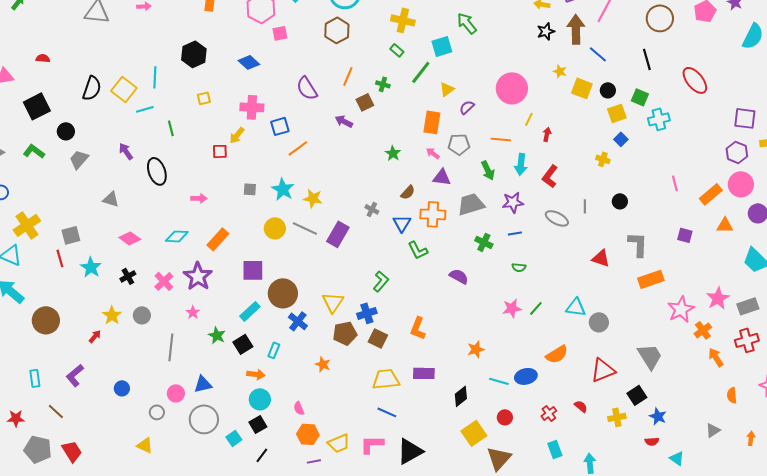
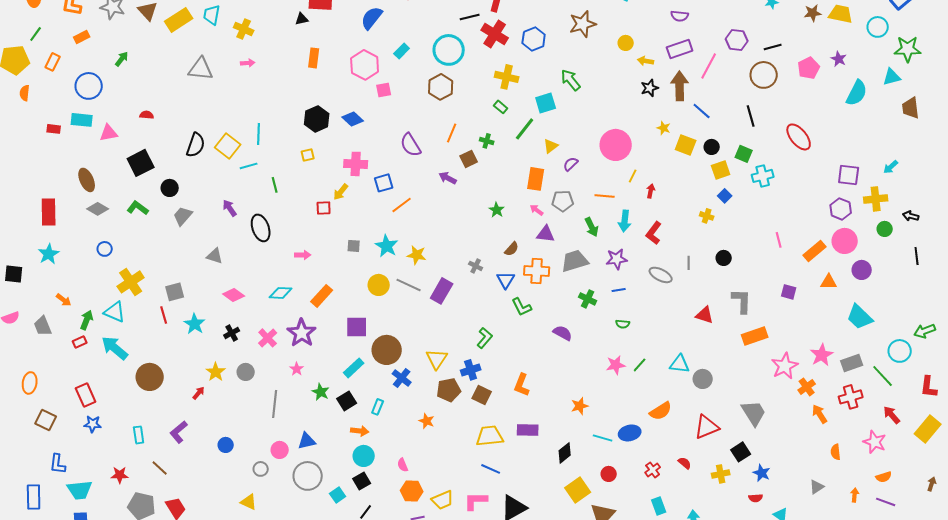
black hexagon: (194, 54) -> (317, 119), moved

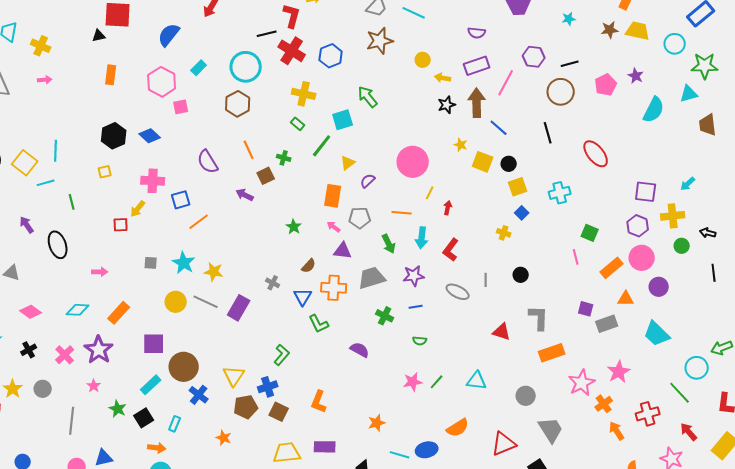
orange line: (452, 133) -> (249, 150), turned -48
green square: (744, 154) -> (590, 233), moved
gray rectangle: (852, 363) -> (607, 324), moved
gray circle: (703, 379) -> (526, 396), moved

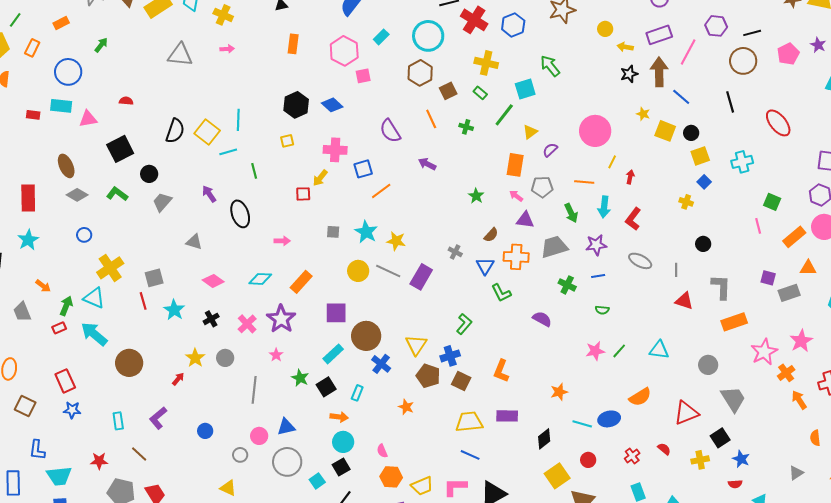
brown square: (266, 176) -> (448, 91), moved
gray line: (486, 280) -> (676, 270), moved
brown pentagon: (246, 407) -> (428, 376), turned 30

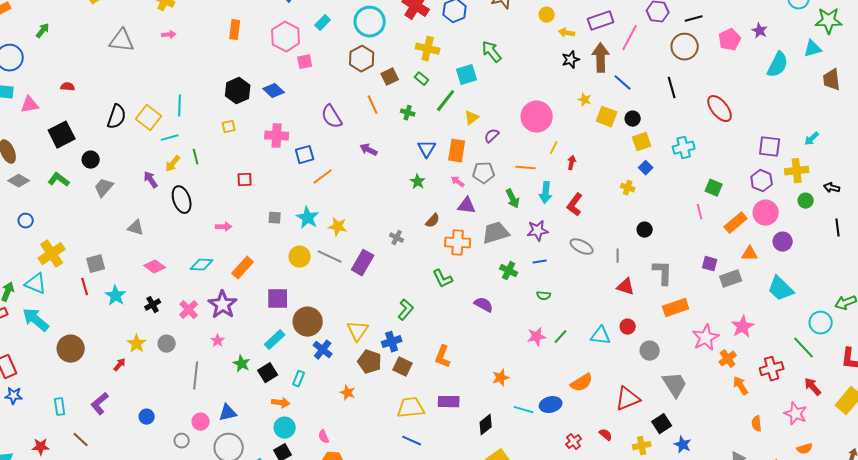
yellow arrow: (320, 178) -> (173, 164), moved
blue triangle: (485, 266) -> (427, 149), moved
red circle: (588, 460) -> (628, 327), moved

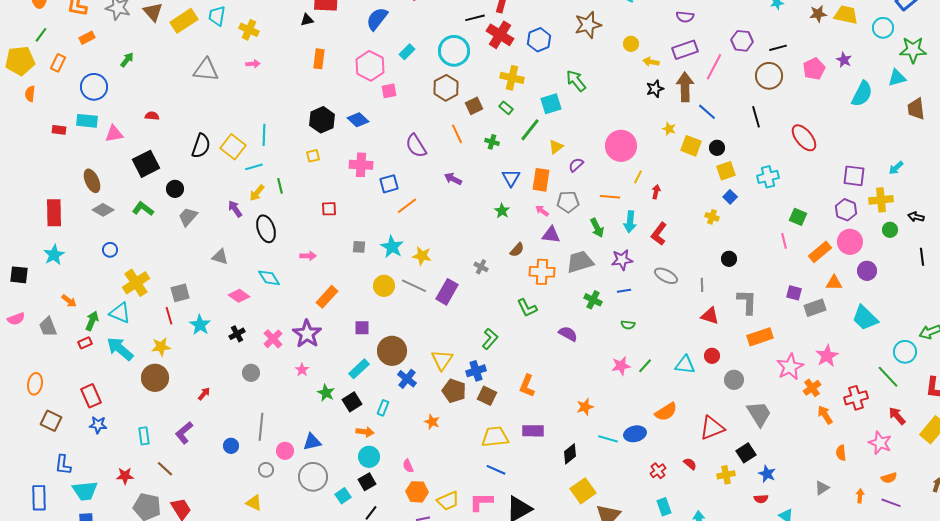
cyan diamond: (202, 265) -> (269, 278), moved, turned 55
purple square: (278, 299) -> (362, 328), size x0.7
yellow star: (137, 344) -> (161, 347), moved, turned 30
gray line: (196, 376) -> (261, 427), moved

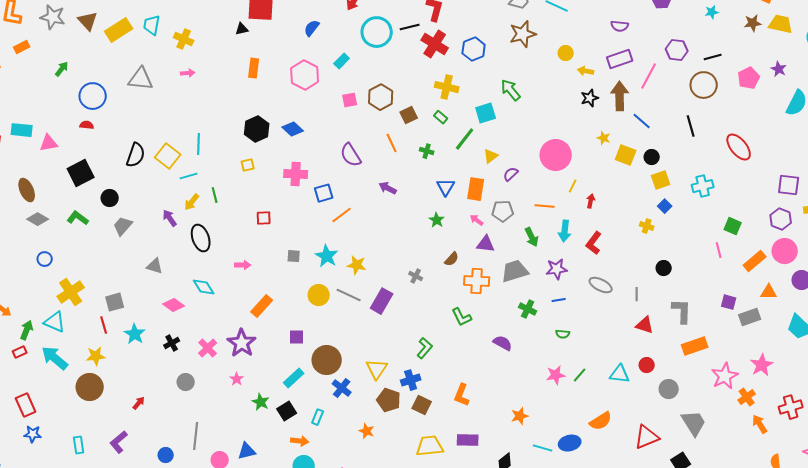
blue semicircle: (377, 19) -> (312, 28), size x0.7
cyan circle: (454, 51) -> (377, 32), moved
blue circle: (94, 87) -> (93, 96), moved
pink square: (389, 91) -> (350, 100), moved

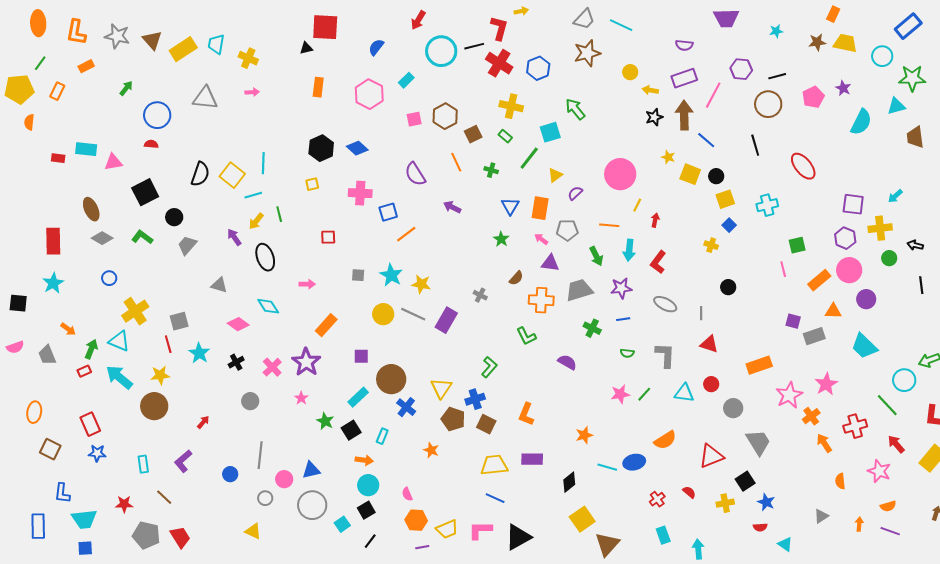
green square: (733, 226) -> (797, 245), turned -36
gray L-shape: (682, 311) -> (665, 355), moved

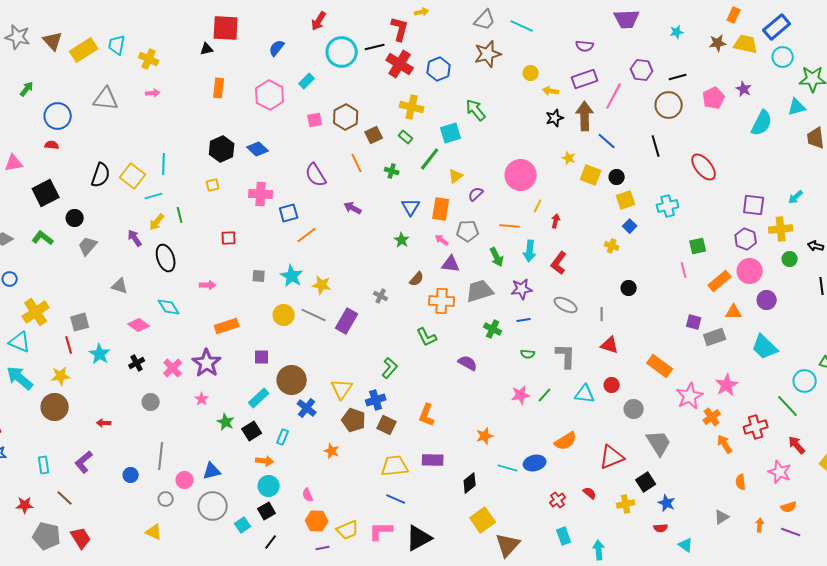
blue rectangle: (908, 26) -> (777, 27), moved
orange rectangle: (326, 325) -> (227, 326), turned 30
orange rectangle: (759, 365) -> (660, 366), turned 55
red arrow: (203, 422) -> (104, 423), turned -128

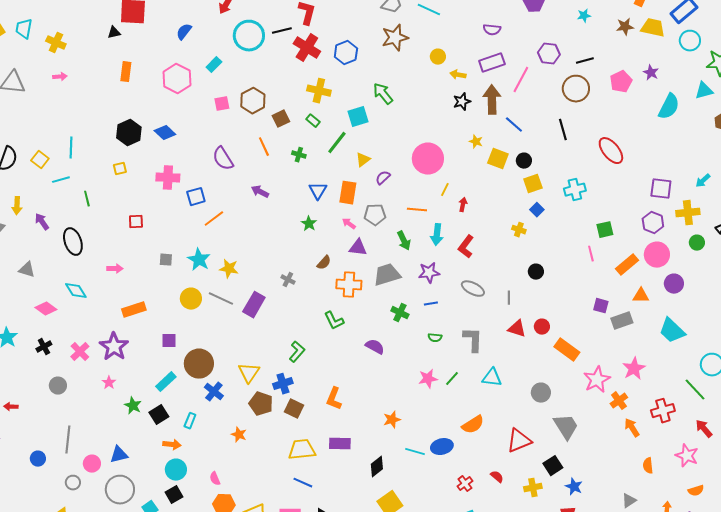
yellow square: (133, 176) -> (40, 160), size x0.7
yellow arrow: (157, 222) -> (17, 206), moved, turned -36
red circle: (612, 385) -> (542, 327), moved

